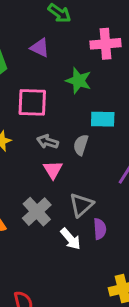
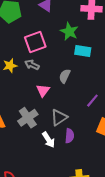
pink square: (32, 102) -> (35, 42), turned -30
cyan rectangle: (103, 119) -> (83, 51), moved
gray arrow: (48, 142) -> (32, 65), moved

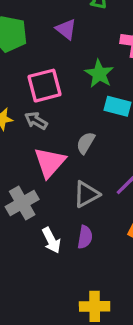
pink triangle: (43, 90) -> (50, 162), size x1.5
gray triangle: (59, 117) -> (86, 194), moved

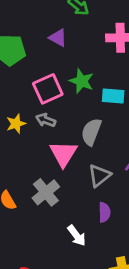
green star: (99, 74) -> (82, 81), moved
gray semicircle: (86, 143) -> (91, 132), size x1.4
white arrow: (51, 240) -> (77, 236), moved

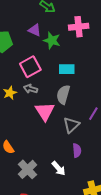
green star: (82, 81) -> (52, 40), moved
cyan rectangle: (113, 96) -> (67, 69), moved
gray cross: (46, 192) -> (28, 169), moved

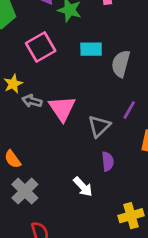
gray arrow: (31, 89) -> (32, 101), moved
gray semicircle: (63, 95) -> (121, 64), moved
gray cross: (28, 169) -> (25, 191), moved

